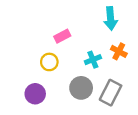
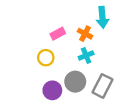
orange cross: (119, 51) -> (85, 34), moved
purple circle: (35, 94) -> (52, 90), moved

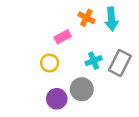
orange cross: (85, 34) -> (87, 18), moved
gray rectangle: (102, 86) -> (120, 63), moved

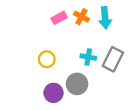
pink rectangle: (63, 37) -> (59, 18), moved
cyan cross: (94, 61) -> (88, 57), turned 32

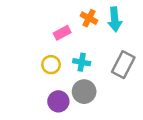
pink rectangle: (59, 18) -> (62, 33), moved
cyan cross: (88, 57) -> (82, 62), moved

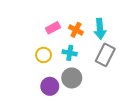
orange cross: (89, 18) -> (76, 30), moved
cyan arrow: (115, 19) -> (100, 29), moved

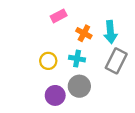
pink rectangle: (53, 28) -> (59, 16), moved

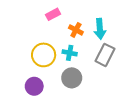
yellow circle: (48, 61) -> (44, 55), size x1.5
purple circle: (55, 95) -> (34, 86), moved

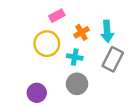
orange cross: (76, 30) -> (81, 32), turned 32
yellow circle: (44, 55) -> (47, 44), moved

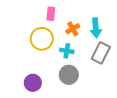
pink rectangle: (57, 16) -> (51, 14), turned -56

